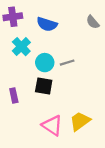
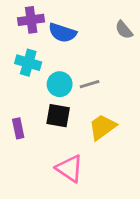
purple cross: (13, 17) -> (31, 20), moved
cyan cross: (21, 47) -> (28, 63), turned -30
yellow trapezoid: (80, 121) -> (102, 127), moved

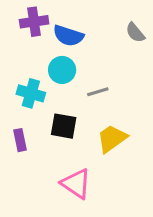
cyan cross: (28, 63) -> (31, 93), moved
cyan circle: (60, 84) -> (62, 70), moved

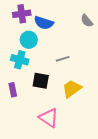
cyan circle: (62, 70) -> (29, 40), moved

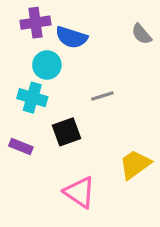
black square: (41, 81) -> (66, 132), turned -30
yellow trapezoid: (72, 89) -> (135, 164), moved
purple rectangle: (13, 90) -> (21, 147), turned -56

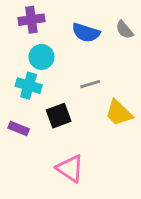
blue semicircle: (71, 37) -> (86, 33), moved
yellow trapezoid: (135, 164) -> (119, 113), moved, turned -100

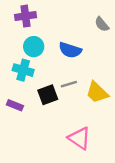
blue semicircle: (86, 33) -> (70, 50), moved
gray line: (90, 84) -> (69, 84), moved
pink triangle: (70, 169) -> (79, 138), moved

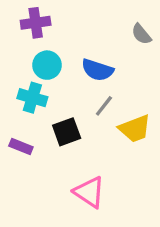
gray line: (69, 84) -> (104, 106), moved, turned -35
yellow trapezoid: (97, 92) -> (135, 129), turned -65
pink triangle: (79, 138) -> (89, 192), moved

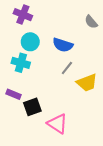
purple cross: (36, 23) -> (23, 15), turned 30
black square: (67, 132) -> (32, 107), moved

